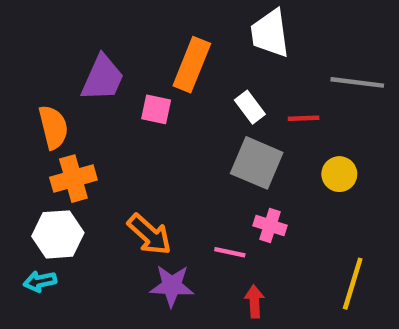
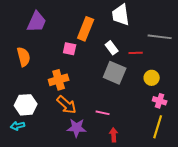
purple trapezoid: (102, 78) -> (37, 22), moved
orange cross: (73, 179) -> (59, 80), moved
pink cross: (270, 225) -> (160, 101), moved

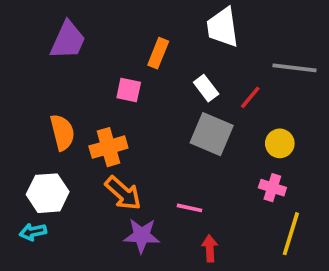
orange rectangle: (86, 29) -> (158, 53), size x0.7
red line: (136, 53) -> (250, 97), turned -48
orange semicircle: (24, 57) -> (62, 132), moved
pink cross: (160, 101) -> (272, 188), moved

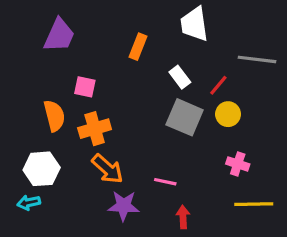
pink square: (129, 90) -> (85, 87), moved
yellow circle: (280, 143) -> (228, 114), moved
yellow line: (291, 234) -> (254, 204), turned 72

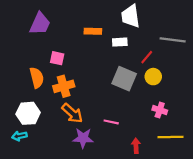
orange rectangle: (138, 47) -> (93, 31), turned 70
white rectangle: (180, 77) -> (120, 42), moved, turned -56
red arrow: (183, 217) -> (136, 146), moved

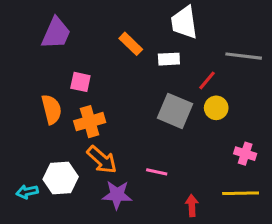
orange rectangle: (93, 31) -> (131, 44), turned 42
pink cross: (160, 110) -> (245, 154), moved
white hexagon: (28, 113) -> (61, 178), moved

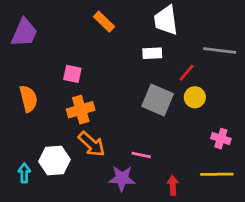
purple trapezoid: (56, 33) -> (24, 33), moved
orange rectangle: (131, 44) -> (104, 22), moved
orange semicircle: (51, 109) -> (28, 99), moved
cyan arrow: (27, 192) -> (24, 173), turned 102
purple star: (117, 195) -> (122, 178), moved

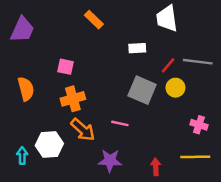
white trapezoid: (166, 20) -> (167, 18), moved
gray line: (220, 51) -> (198, 62), moved
pink line: (141, 155) -> (120, 123), moved

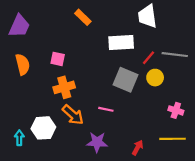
white rectangle: (137, 48) -> (121, 42), size x1.6
orange semicircle: (26, 89) -> (23, 64), moved
red arrow: (156, 167) -> (138, 148), turned 32

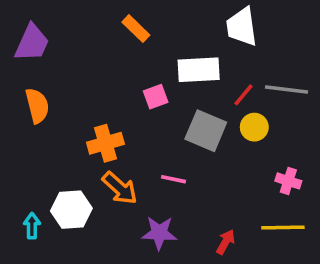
pink square: (58, 59) -> (156, 97), moved, turned -32

